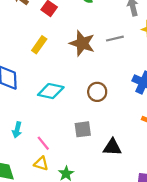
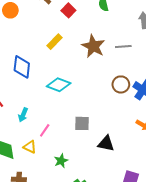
brown circle: (97, 92) -> (121, 84), moved
pink line: (43, 143) -> (45, 130), turned 64
yellow triangle: (41, 164) -> (30, 147), moved

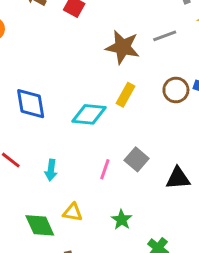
yellow rectangle: (55, 42) -> (126, 95), moved
gray square: (82, 123) -> (137, 159), turned -35
pink line: (45, 130) -> (105, 169), moved

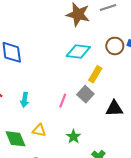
yellow rectangle: (126, 95) -> (95, 74), moved
cyan diamond: (89, 114) -> (78, 51), moved

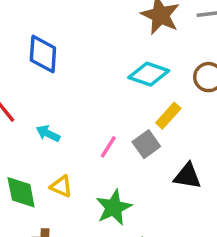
cyan arrow: (25, 100) -> (48, 133), turned 96
green star: (73, 137) -> (114, 207), size x1.5

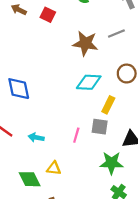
gray square: (146, 144) -> (100, 127), turned -30
green star: (114, 207) -> (111, 163), moved, turned -30

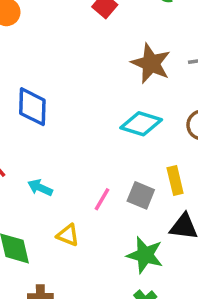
yellow rectangle: (108, 105) -> (175, 181), moved, turned -54
yellow triangle: (54, 168) -> (68, 235), moved

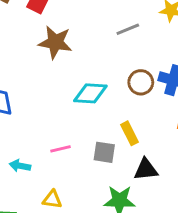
brown star: (151, 63) -> (55, 42), moved
pink line: (102, 199) -> (60, 149), moved, turned 60

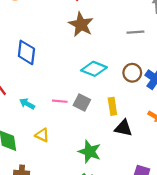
gray square: (104, 152) -> (82, 103), moved
black triangle: (146, 170) -> (123, 128), moved

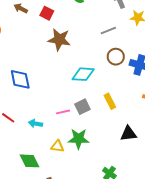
brown circle: (132, 73) -> (116, 57), moved
gray square: (82, 103) -> (82, 107), turned -35
black triangle: (123, 128) -> (128, 134), moved
green star: (90, 152) -> (79, 139), moved

